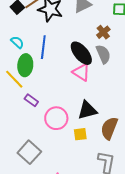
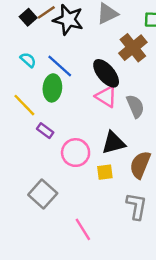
brown cross: (103, 32) -> (133, 48), size x1.6
blue line: (43, 47) -> (60, 66), turned -55
gray semicircle: (103, 54) -> (135, 106), moved
green ellipse: (25, 65) -> (52, 88), moved

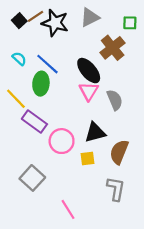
pink triangle: (106, 96) -> (89, 91), turned 30
purple rectangle: (45, 131) -> (34, 122), size x1.6

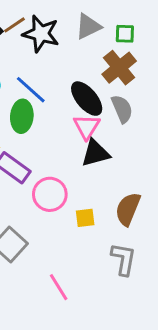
green square: (130, 23) -> (125, 34), moved
gray semicircle: (115, 100) -> (122, 109), moved
black triangle: (95, 132) -> (95, 153), moved

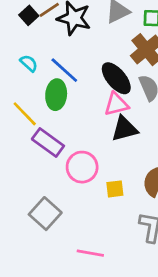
pink triangle: (87, 127) -> (116, 104), turned 44
pink line: (59, 287) -> (90, 253), turned -48

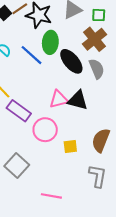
green ellipse: (56, 95) -> (50, 42), moved
pink triangle: (116, 104) -> (59, 99), moved
black triangle: (124, 129) -> (78, 100), turned 30

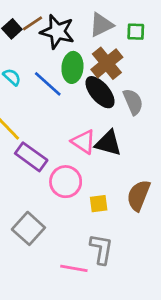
brown cross: (95, 39) -> (107, 63), moved
pink triangle: (59, 99) -> (83, 142), turned 48
gray L-shape: (98, 176) -> (101, 249), moved

